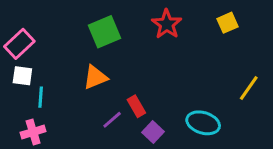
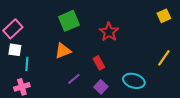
yellow square: (227, 23) -> (164, 16), moved
red star: (167, 24) -> (109, 32), moved
red rectangle: (136, 106) -> (99, 63), moved

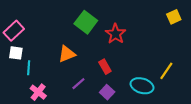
green square: (69, 21) -> (86, 22), moved, turned -30
yellow line: (164, 58) -> (166, 71), moved
pink cross: (22, 87) -> (38, 92), moved, turned -35

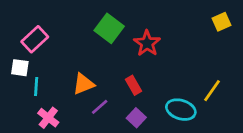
pink rectangle: (14, 31) -> (35, 39), moved
orange triangle: (67, 54) -> (83, 84), moved

